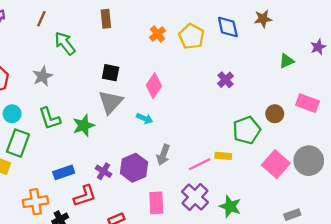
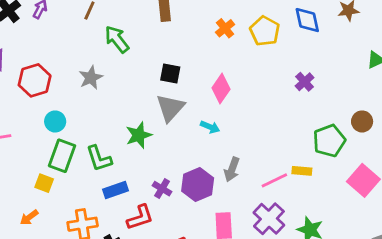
green L-shape: (50, 118) -> (99, 158), moved

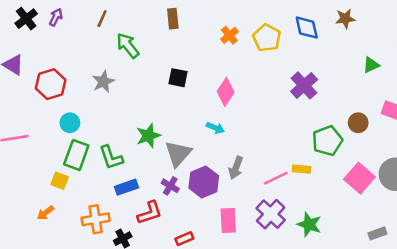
purple cross: (305, 82) -> (304, 85), size x1.5
gray triangle: (170, 108) -> (178, 154), moved

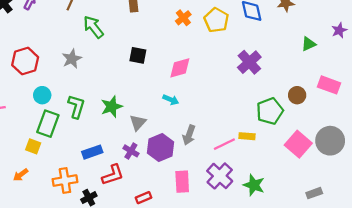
pink diamond: (226, 92) -> (180, 68), turned 40
gray triangle: (178, 154) -> (138, 122), size x0.7
green L-shape: (111, 158) -> (76, 107), moved, turned -145

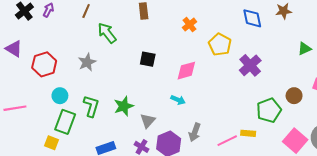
yellow pentagon: (216, 20) -> (220, 44), moved

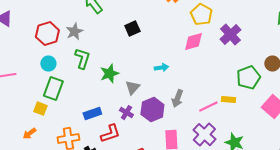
black square: (148, 59) -> (132, 29), turned -35
red hexagon: (44, 64) -> (47, 34), moved
pink diamond: (186, 71) -> (193, 42), moved
cyan arrow: (178, 100) -> (161, 68), turned -32
green L-shape: (91, 106) -> (82, 59), moved

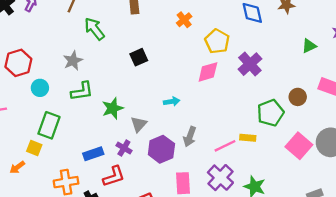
red hexagon: (47, 34) -> (18, 63), moved
green L-shape: (82, 59) -> (82, 91), turned 65
cyan circle: (48, 64) -> (40, 88), moved
purple cross: (126, 113) -> (124, 148), moved
orange arrow: (29, 134) -> (17, 167), moved

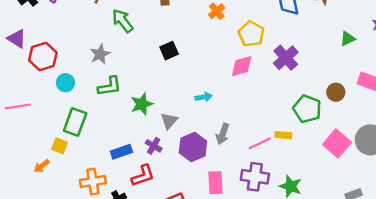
green pentagon: (270, 113) -> (307, 109), turned -30
purple cross: (220, 178) -> (255, 177), turned -35

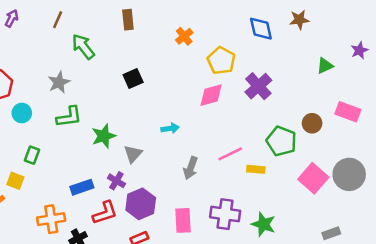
green rectangle: (75, 122) -> (32, 155), size x0.6
pink line: (260, 143) -> (230, 154), moved
purple hexagon: (193, 147) -> (141, 204), moved

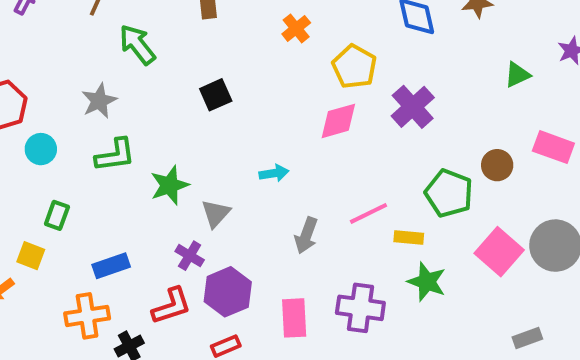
blue rectangle: (82, 187) -> (111, 266), moved
green star: (263, 224) -> (427, 282), moved

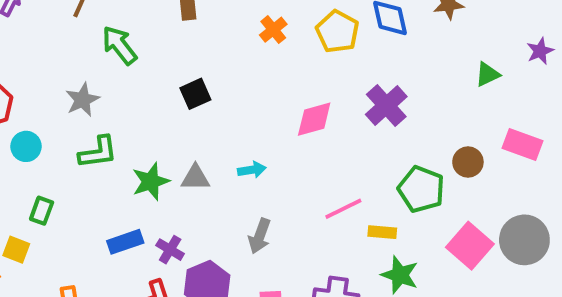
yellow pentagon: (354, 67) -> (338, 32), moved
gray triangle: (216, 213) -> (195, 178), moved, turned 48
gray arrow: (306, 236) -> (260, 236), moved
blue rectangle: (111, 266) -> (125, 242), moved

